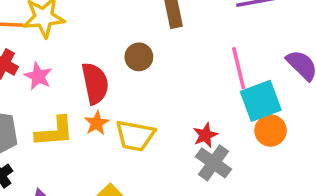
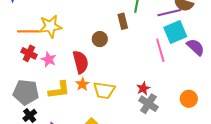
brown circle: (139, 57) -> (100, 39), moved
cyan square: (261, 101) -> (175, 32), moved
orange circle: (271, 131) -> (189, 99), moved

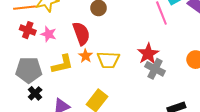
red star: (143, 88) -> (148, 54), size x1.5

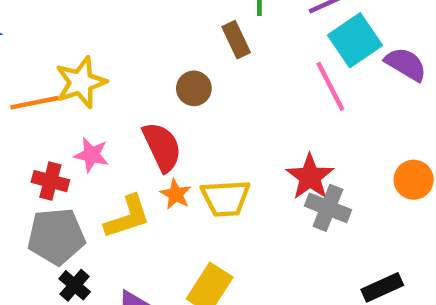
red cross: (28, 30) -> (50, 181), moved

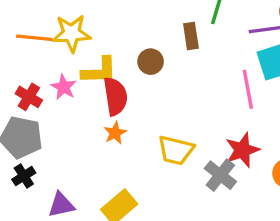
red star: (310, 177) -> (242, 150), moved
yellow trapezoid: (226, 198) -> (176, 150), moved
yellow L-shape: (127, 217) -> (99, 71), moved

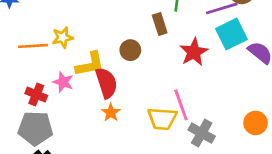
yellow star: (72, 33) -> (63, 37), size x0.7
pink line: (248, 89) -> (181, 105), moved
red star: (242, 150) -> (194, 52), moved

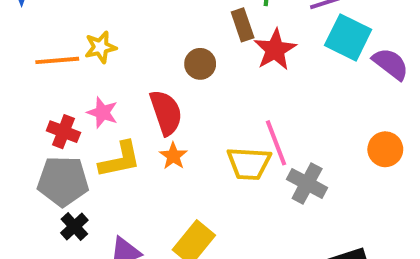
cyan square: (231, 34) -> (348, 37), turned -36
red star: (194, 52) -> (275, 50), moved
yellow L-shape: (90, 64) -> (120, 160), moved
orange circle: (256, 123) -> (385, 149), moved

